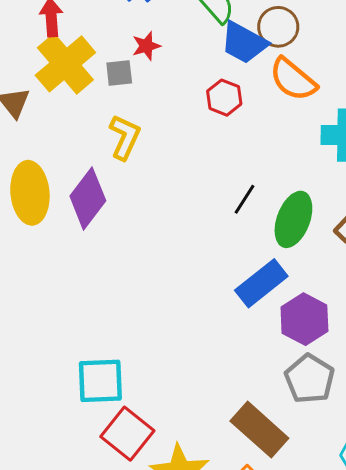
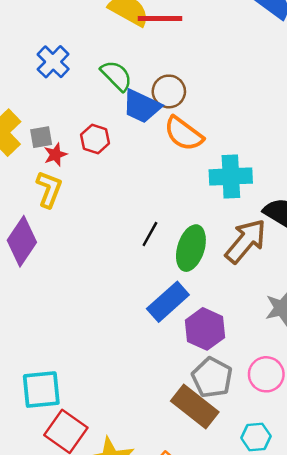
red star: (146, 46) -> (55, 155), moved
red hexagon: (224, 98) -> (95, 139), moved
brown rectangle: (259, 430) -> (195, 407), moved

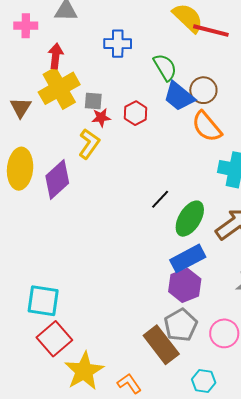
blue cross: (53, 62) -> (118, 44), turned 32
blue rectangle: (168, 302) -> (188, 258), moved

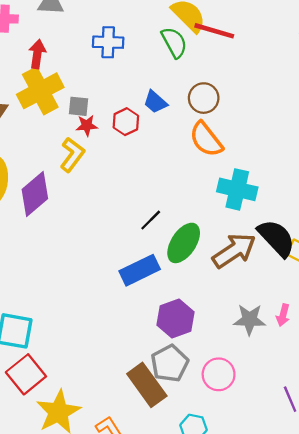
green semicircle: (165, 67) -> (174, 42), moved
blue trapezoid: (179, 96) -> (155, 102), moved, size x0.7
blue rectangle: (188, 258) -> (140, 270), moved

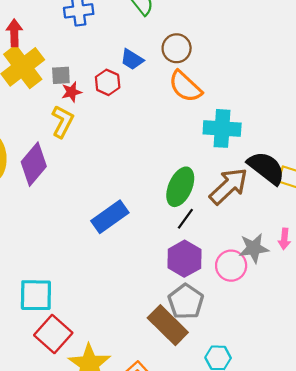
black line: (151, 220) -> (185, 219), moved
blue rectangle: (140, 270) -> (110, 217), moved
pink circle: (219, 374) -> (231, 266), moved

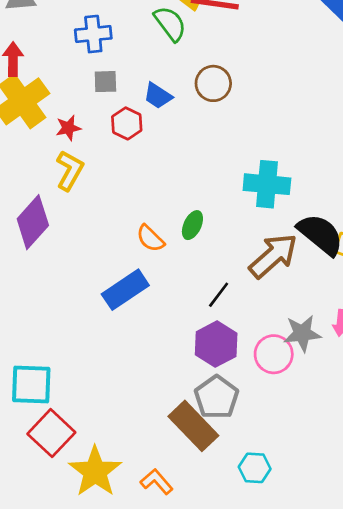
gray square: (61, 75) -> (105, 82), moved
orange semicircle: (185, 86) -> (150, 238), moved, size x0.7
red star: (72, 92) -> (68, 128), moved
green ellipse: (180, 187) -> (192, 225), moved, size x0.6

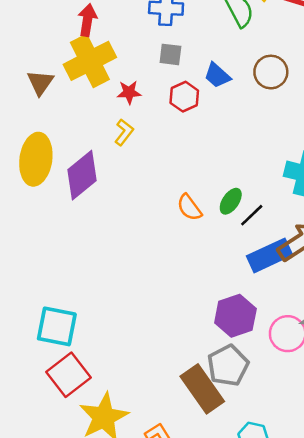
yellow L-shape: (70, 170) -> (124, 132), size x0.7
blue rectangle: (125, 290) -> (270, 255), moved
black line: (219, 295) -> (252, 215), moved

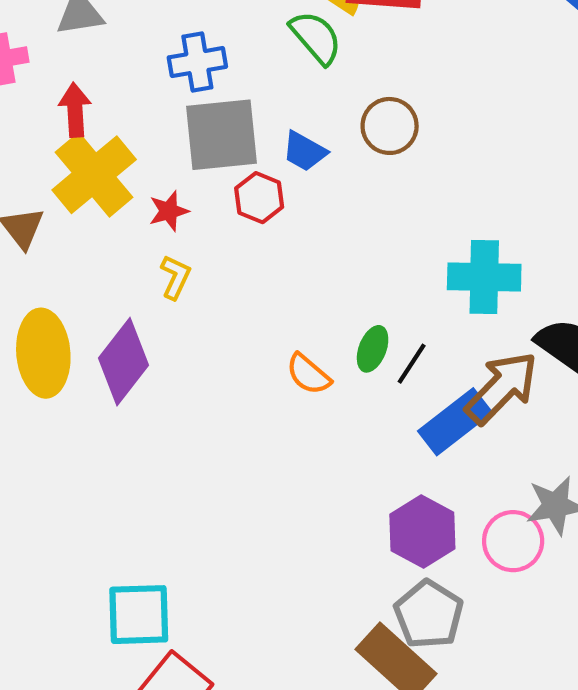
gray square: (170, 54) -> (221, 135), size x2.0

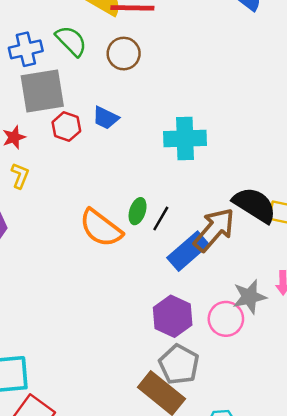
green semicircle: (316, 37) -> (71, 41), moved
brown circle: (390, 126) -> (124, 54), moved
blue trapezoid: (304, 151) -> (106, 118), moved
cyan cross: (484, 277) -> (185, 138), moved
orange semicircle: (308, 374) -> (101, 228), size x1.6

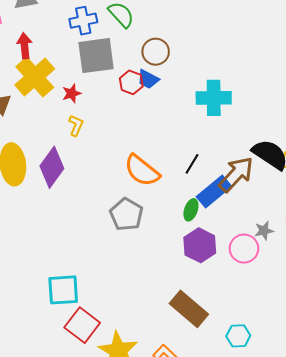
brown circle: (124, 54) -> (156, 52), moved
red hexagon: (66, 127) -> (131, 82), moved
green ellipse: (138, 211) -> (191, 210), moved
gray star: (249, 297) -> (264, 231), size x0.7
gray pentagon: (179, 364) -> (126, 214), moved

